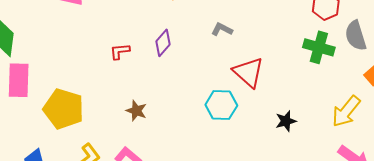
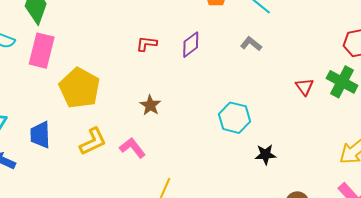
red triangle: (248, 72) -> (304, 87), moved, size x0.6
black star: (286, 121) -> (265, 154), moved

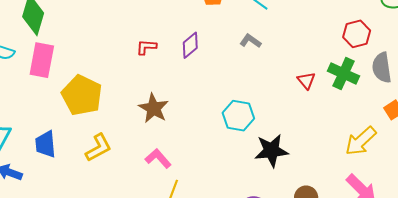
brown star: (150, 105) -> (154, 108), size x1.4
pink L-shape: (132, 148) -> (158, 158), moved
black star: (265, 154) -> (271, 151), size x1.6

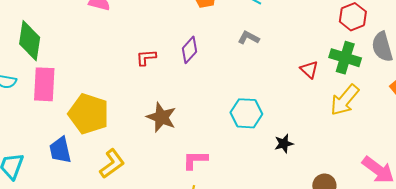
yellow arrow: (361, 141) -> (345, 100), moved
blue trapezoid: (45, 144) -> (60, 150), moved
black star: (271, 151) -> (284, 144), size x0.6
pink L-shape: (158, 158) -> (195, 160), moved, turned -40

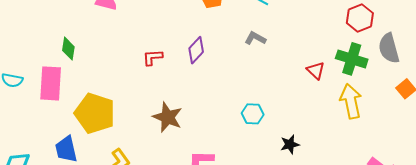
green diamond: (30, 41) -> (68, 49), moved, size x0.6
yellow arrow: (345, 100) -> (351, 101), turned 128
cyan hexagon: (246, 113) -> (253, 114), size x0.7

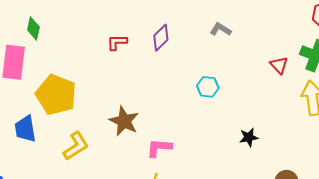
cyan hexagon: (253, 114) -> (208, 87), moved
brown star: (168, 117) -> (124, 121), moved

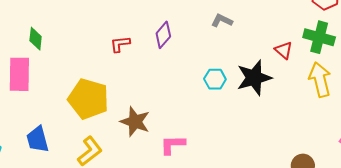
yellow pentagon: (56, 95) -> (88, 99), moved
black star: (249, 137) -> (254, 78), moved, size x1.8

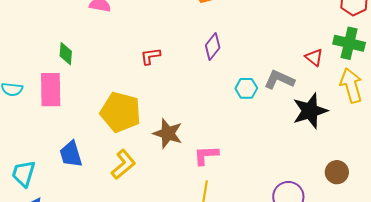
gray L-shape: (222, 21) -> (279, 80), moved, size x1.4
purple diamond: (163, 35) -> (213, 46), moved
black star: (254, 78) -> (310, 111), moved

